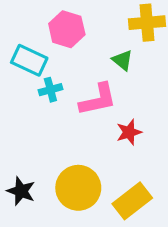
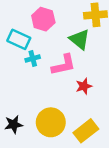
green triangle: (122, 60) -> (80, 39), size x1.5
black star: (21, 191) -> (14, 124), turned -30

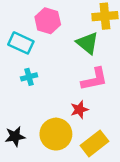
cyan cross: (33, 59) -> (29, 77), moved
pink L-shape: (64, 65) -> (94, 79), moved
red star: (84, 86) -> (79, 110), moved

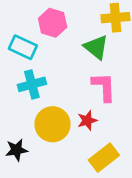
cyan cross: (29, 77) -> (32, 84), size x1.5
pink L-shape: (94, 79) -> (104, 87), turned -80
yellow circle: (56, 134) -> (53, 124), moved

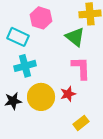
black star: (17, 150) -> (13, 101), moved
yellow rectangle: (104, 158) -> (81, 123), size x0.7

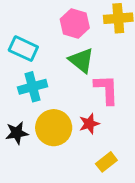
pink hexagon: (41, 18) -> (75, 24), moved
green triangle: (75, 37) -> (81, 60), moved

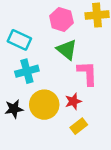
yellow rectangle: (106, 162) -> (79, 126), moved

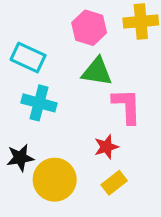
green triangle: (67, 50) -> (97, 72), turned -30
cyan cross: (27, 71) -> (39, 103), turned 30
yellow circle: (44, 105) -> (55, 180), moved

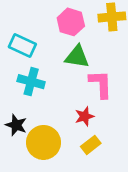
black star: (20, 158) -> (16, 125), turned 30

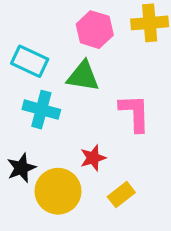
green triangle: (77, 57) -> (83, 76), moved
red star: (85, 116) -> (93, 158), moved
black star: (16, 125) -> (21, 168), turned 30

